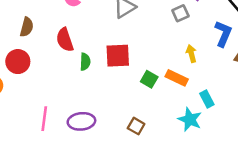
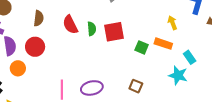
green semicircle: (85, 62) -> (92, 29), moved

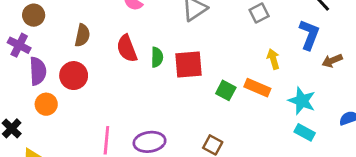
cyan rectangle: (190, 57) -> (305, 132), moved, turned -32
cyan star: (178, 75) -> (302, 101), moved

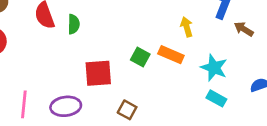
brown arrow: (332, 61) -> (244, 29), turned 54
red square: (189, 64) -> (98, 73), moved

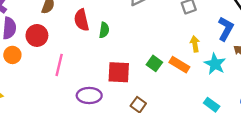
cyan star: (214, 68) -> (215, 64), moved
pink line: (24, 104) -> (59, 65), moved

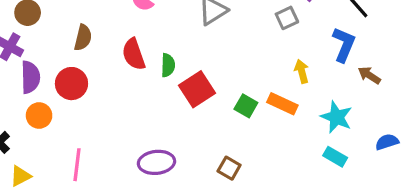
cyan star: (215, 64) -> (336, 117), moved
pink line: (59, 65) -> (77, 165), moved
red square: (119, 72) -> (197, 89), moved, turned -30

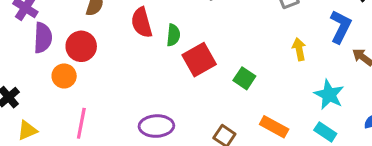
orange rectangle: (282, 104) -> (274, 127), moved
orange circle: (39, 116) -> (64, 76), moved

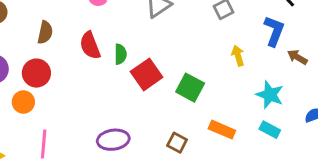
green square: (244, 78) -> (190, 88), size x1.4

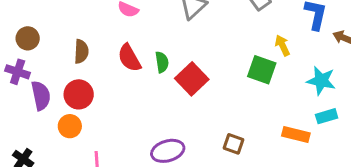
green square: (190, 88) -> (262, 70), moved
orange rectangle: (222, 130) -> (296, 135), moved
cyan rectangle: (270, 130) -> (327, 116), turned -36

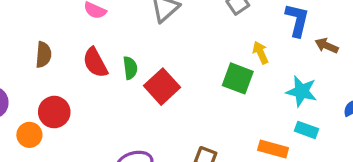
red circle: (79, 94) -> (54, 112), moved
cyan rectangle: (327, 116) -> (307, 130), turned 35

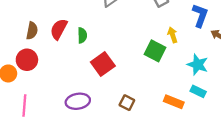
brown semicircle: (44, 55) -> (32, 31), moved
red semicircle: (95, 63) -> (59, 29), turned 50
red square: (162, 87) -> (103, 64), moved

